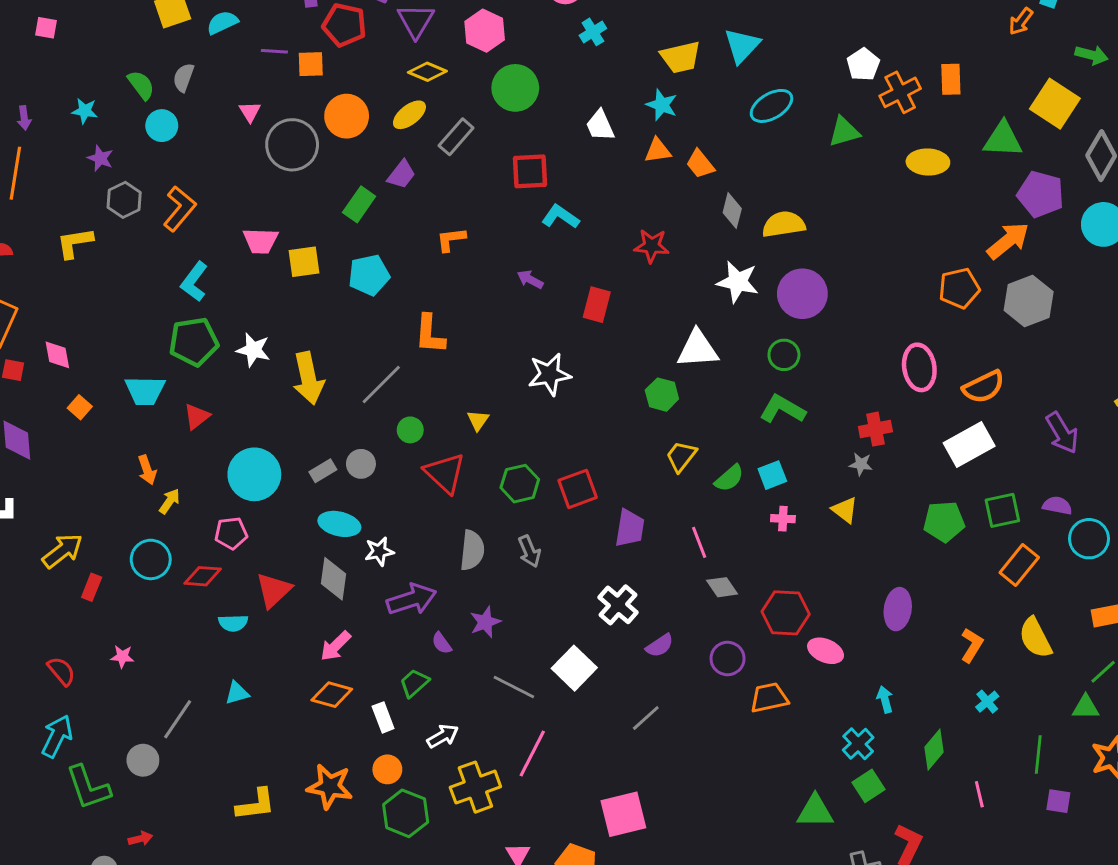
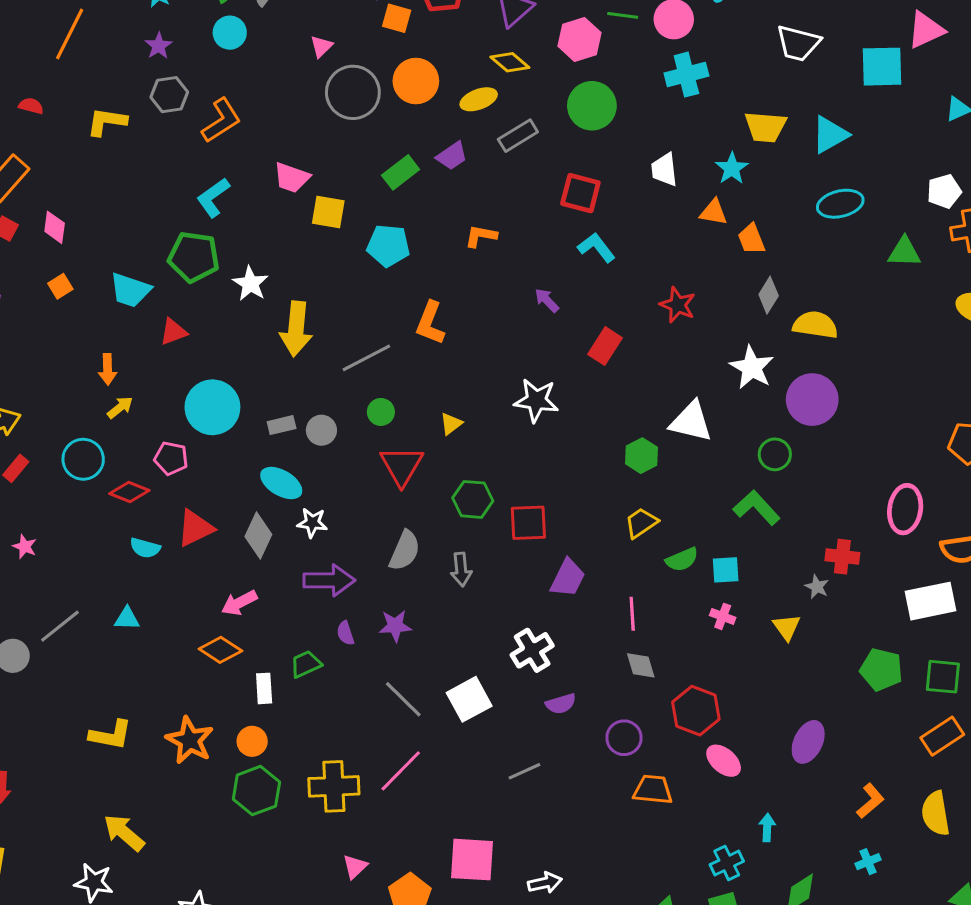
cyan cross: (593, 32) -> (686, 75), size x1.5
white arrow: (443, 736) -> (545, 883), moved

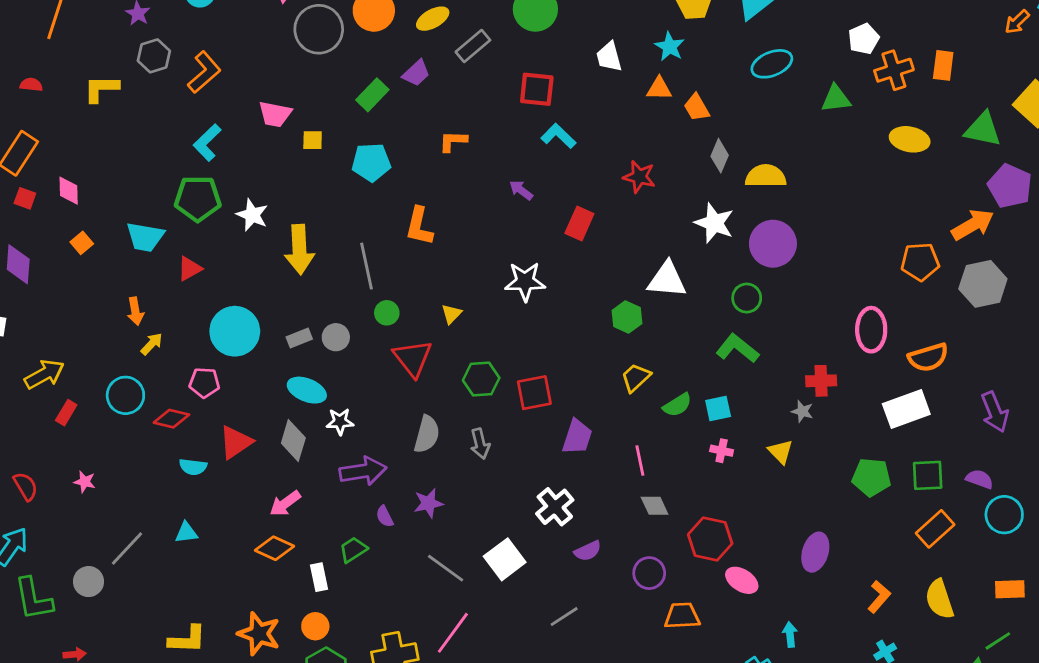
yellow square: (328, 212) -> (313, 140), size x0.7
gray line: (366, 358) -> (367, 266), turned -66

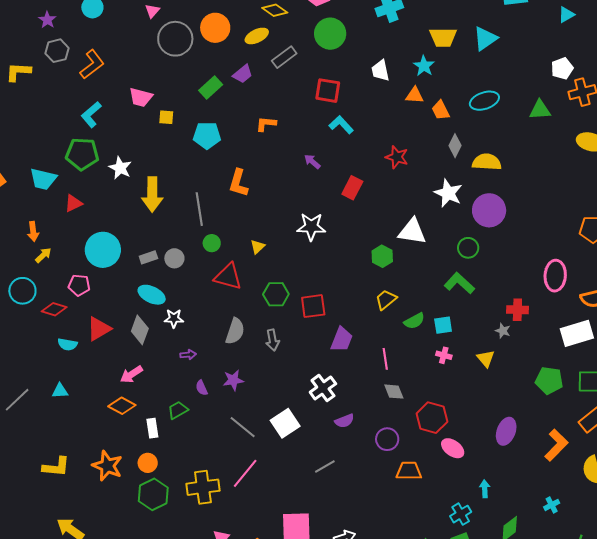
cyan ellipse: (772, 64) -> (484, 101), moved
red triangle: (413, 358) -> (228, 276), turned -40
purple arrow: (363, 471) -> (188, 355), size x0.5
orange L-shape: (879, 597) -> (556, 445), moved, size x1.4

